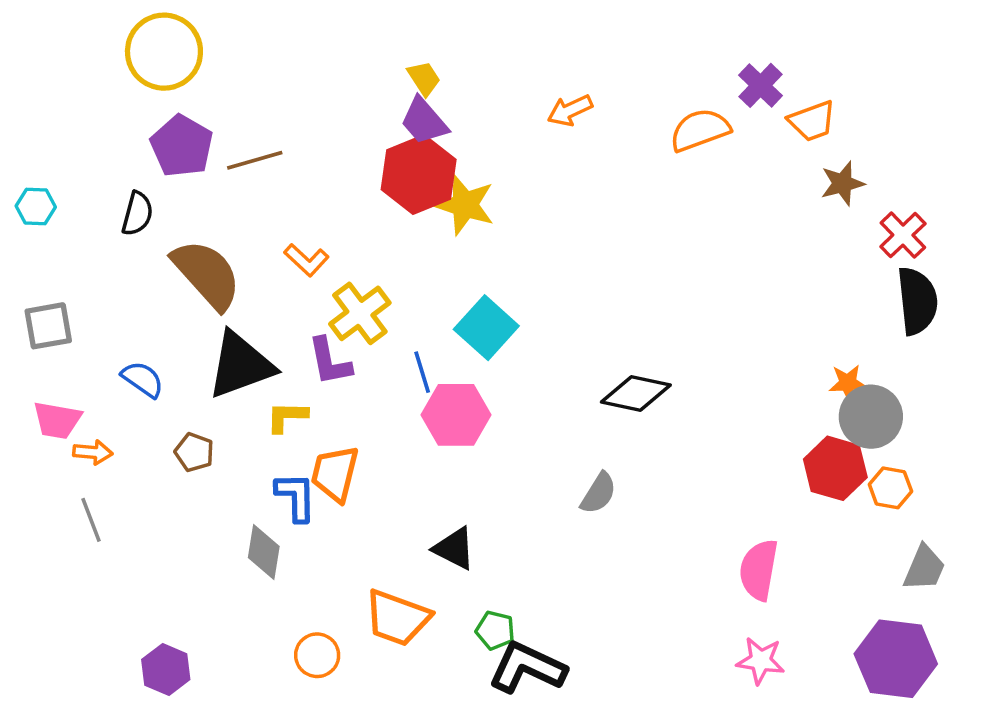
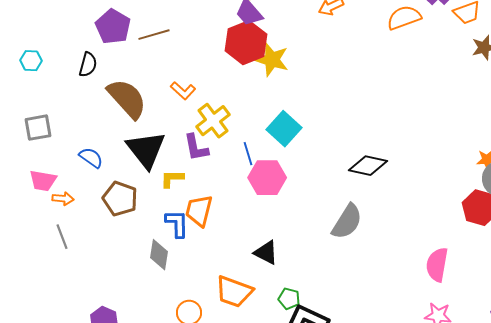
black triangle: (241, 365) -> (146, 150), turned -48
brown pentagon: (194, 452) -> (120, 199), size x1.6
gray semicircle: (598, 493) -> (347, 222), size x1.5

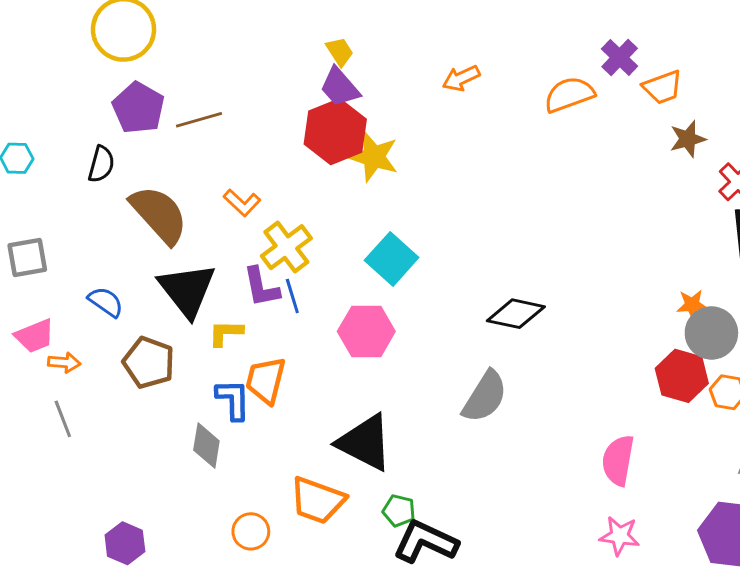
blue line: (248, 154) -> (292, 296), moved
pink trapezoid: (43, 181) -> (35, 336), turned -32
black triangle: (266, 253) -> (365, 443), size x1.6

